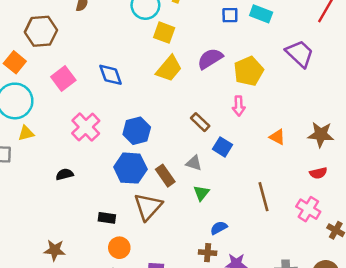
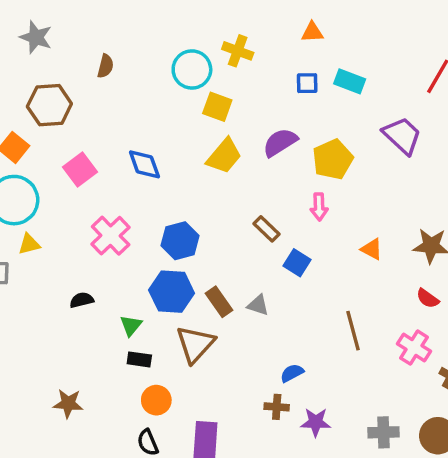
gray triangle: (194, 163) -> (258, 305), moved
red semicircle: (318, 173) -> (428, 298), turned 49
green triangle: (201, 193) -> (131, 326), moved

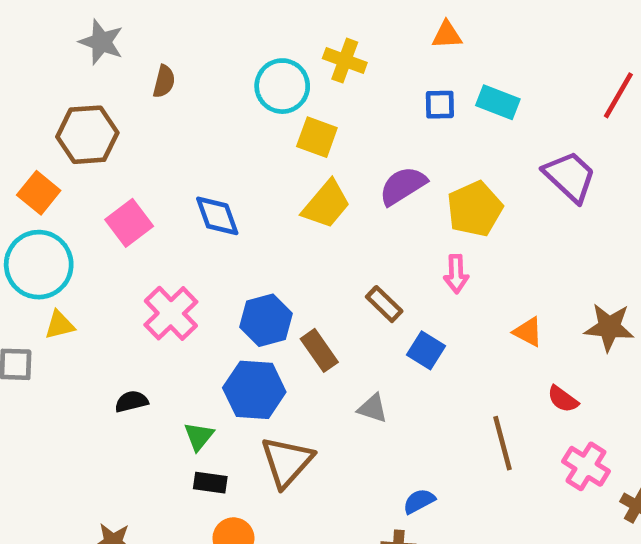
gray star: (36, 37) -> (101, 42), moved
red semicircle: (428, 298) -> (563, 399), moved
brown rectangle: (219, 302) -> (319, 350), moved

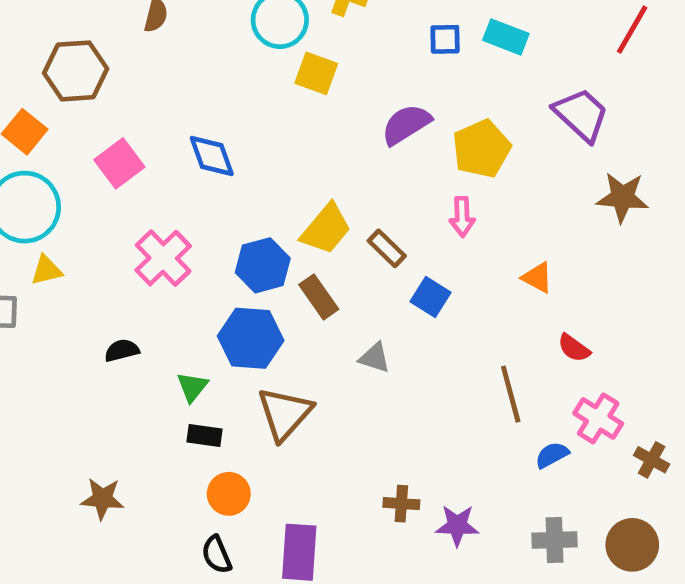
yellow trapezoid: (326, 204) -> (326, 229), moved
brown star: (609, 327) -> (622, 197), moved
blue semicircle: (419, 501) -> (552, 455), moved

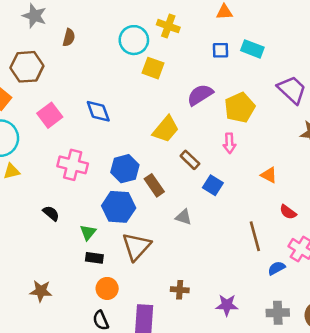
yellow trapezoid: (326, 229) -> (166, 129), moved
pink cross: (163, 258) -> (73, 165), turned -32
black semicircle: (122, 350) -> (51, 213), turned 54
brown cross: (401, 504) -> (180, 290), moved

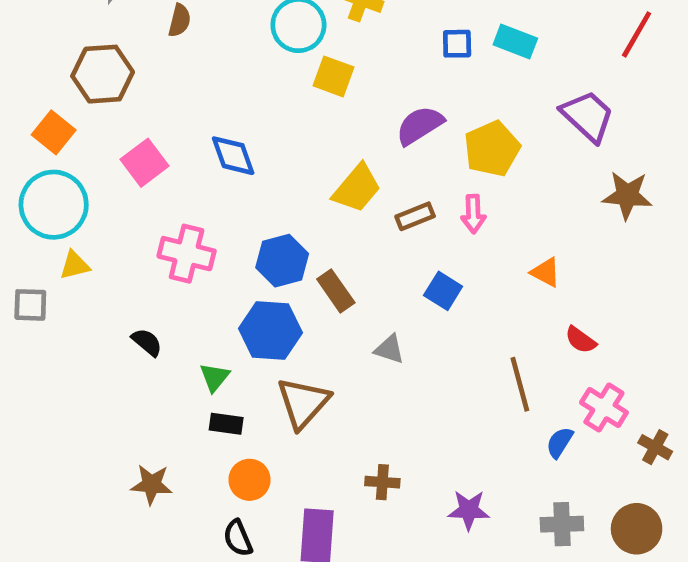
brown rectangle: (190, 160) -> (415, 216), moved, turned -66
blue semicircle: (277, 268) -> (560, 442), turned -30
brown star: (41, 291) -> (152, 484), moved

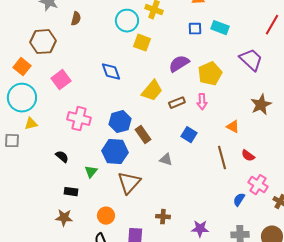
blue diamond: (233, 156) -> (111, 72), moved
brown star: (627, 195) -> (261, 105), moved, turned -30
brown line: (520, 384) -> (222, 158), moved
black rectangle: (226, 424) -> (71, 192), moved

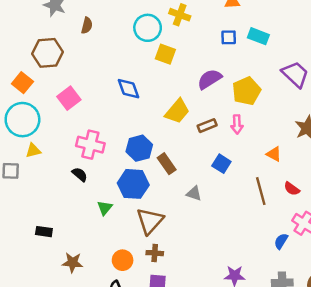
black semicircle: (62, 157) -> (80, 174), moved
black rectangle: (71, 192) -> (44, 232), moved
brown cross: (163, 217) -> (155, 253), moved

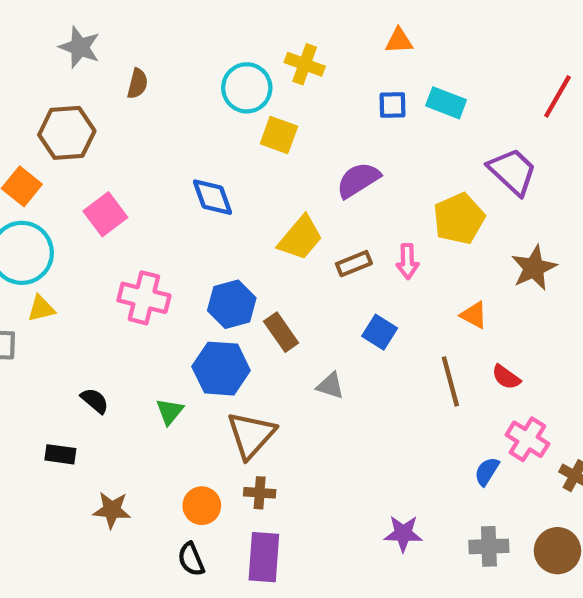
yellow pentagon: (246, 91) -> (459, 219), moved
black semicircle: (80, 174) -> (95, 401), moved

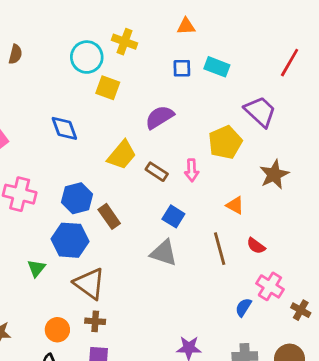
brown rectangle: (354, 264) -> (157, 172), turned 55
gray triangle: (330, 386) -> (164, 253), moved, size x1.5
brown triangle: (251, 435) -> (90, 284), turned -36

